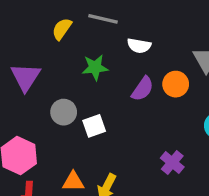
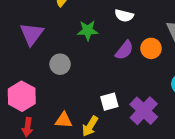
white square: (94, 126) -> (109, 102), moved
purple cross: (172, 162) -> (144, 111), size x1.5

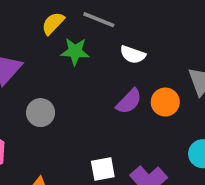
green star: (88, 30) -> (75, 51), moved

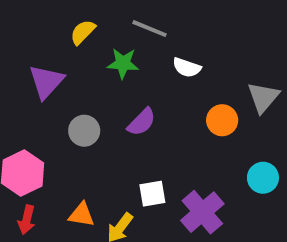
yellow semicircle: (53, 23) -> (83, 32), moved
purple semicircle: (129, 101) -> (142, 122), moved

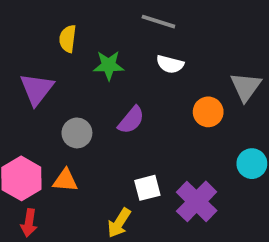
gray line: (149, 29) -> (158, 22), moved
yellow semicircle: (83, 32) -> (68, 39), turned -32
orange triangle: (81, 215) -> (65, 180), moved

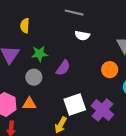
green star: (109, 65) -> (39, 54), moved
orange circle: (208, 112) -> (110, 70), moved
white square: (147, 188) -> (75, 104), size x1.5

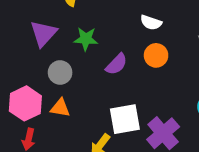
orange circle: (110, 70) -> (156, 55), moved
gray circle: (34, 77) -> (60, 72), moved

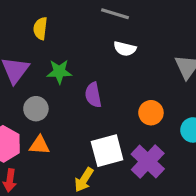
orange circle: (156, 55) -> (151, 113), moved
purple semicircle: (116, 64) -> (93, 95), turned 130

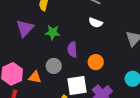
gray circle: (36, 109) -> (54, 66), moved
orange circle: (151, 113) -> (96, 62), moved

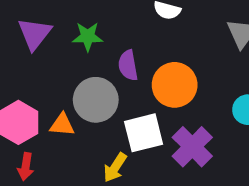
orange circle: (96, 62) -> (175, 85), size x1.5
gray circle: (54, 66) -> (96, 100), size x1.5

